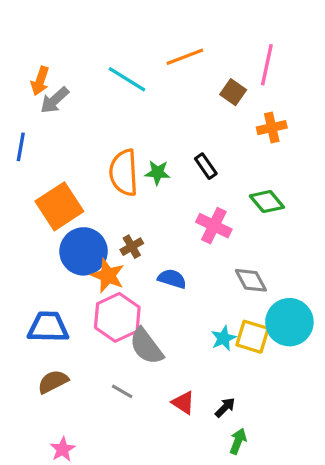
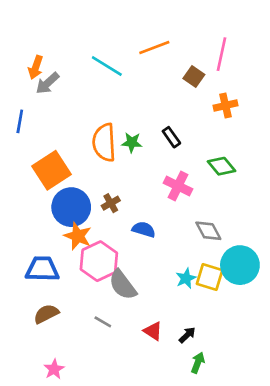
orange star: (108, 276) -> (78, 236), moved

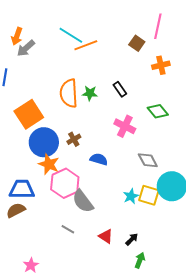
orange line: (154, 48) -> (86, 45), moved
brown semicircle: (46, 314) -> (16, 210), moved

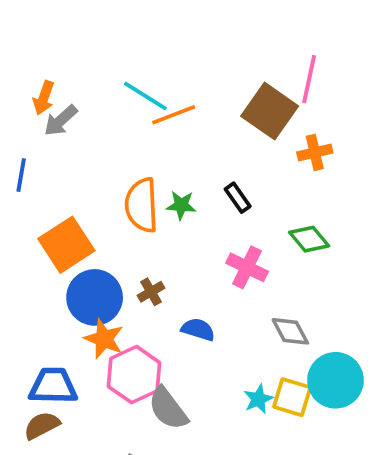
brown square: (137, 43) -> (270, 111), size x1.8

